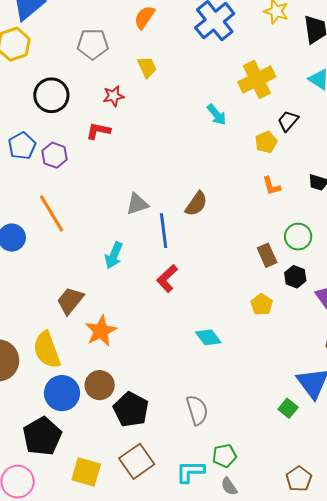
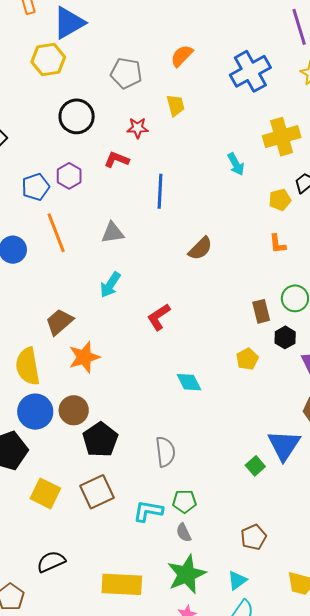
blue pentagon: (22, 146) -> (36, 187), moved
gray triangle: (137, 204) -> (113, 233), moved
blue line: (164, 231) -> (160, 191), moved

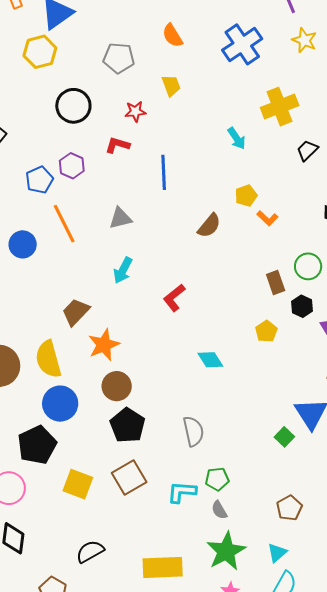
orange semicircle: (182, 56) -> (172, 36), turned -70
yellow pentagon: (280, 200) -> (246, 196), moved
orange L-shape: (277, 244) -> (267, 218), moved, turned -35
brown circle: (74, 410) -> (117, 386), moved

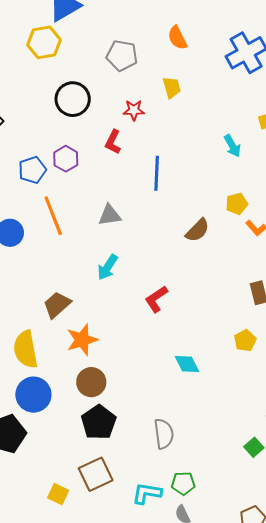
red L-shape: (117, 145) -> (113, 142), turned -85
yellow square: (78, 484) -> (58, 494), moved, size x0.7

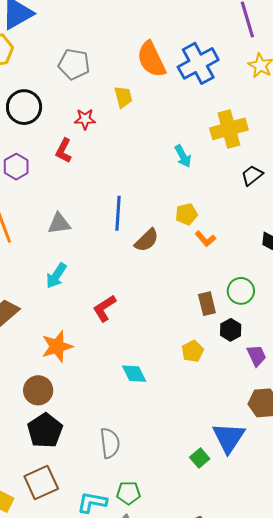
orange semicircle: (177, 38) -> (151, 59), moved, size x1.5
blue line: (157, 173) -> (118, 213), moved
orange star: (82, 340) -> (57, 346), moved

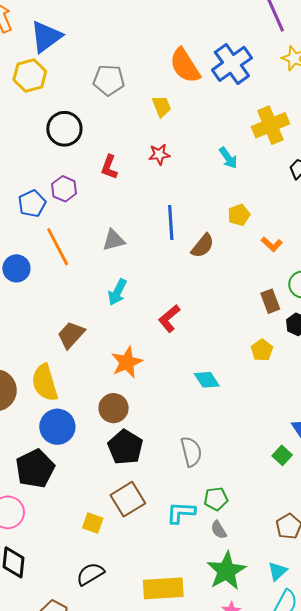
red star: (85, 119) -> (159, 154), moved
orange L-shape: (205, 239) -> (272, 244), moved

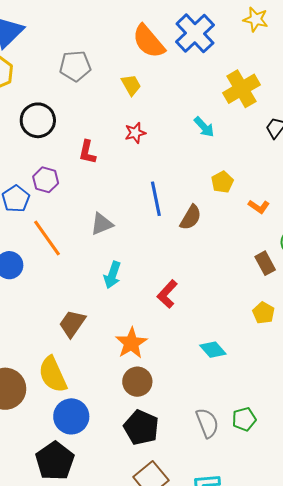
brown circle: (114, 408) -> (137, 382), moved
green pentagon: (216, 499) -> (244, 419), moved

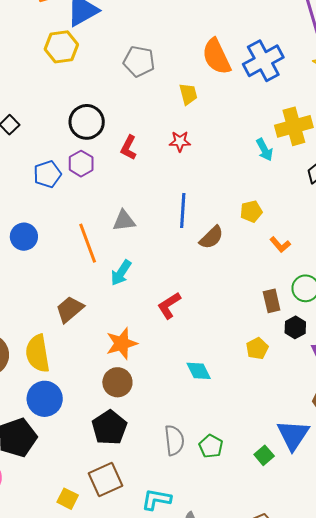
black circle: (38, 120) -> (87, 122), moved
cyan arrow: (204, 127) -> (265, 150), moved
orange line: (47, 238) -> (88, 243), moved
green pentagon: (244, 419) -> (211, 446), turned 30

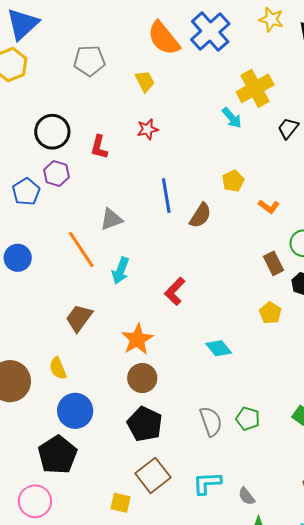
yellow semicircle: (38, 353) -> (58, 368), size x0.6

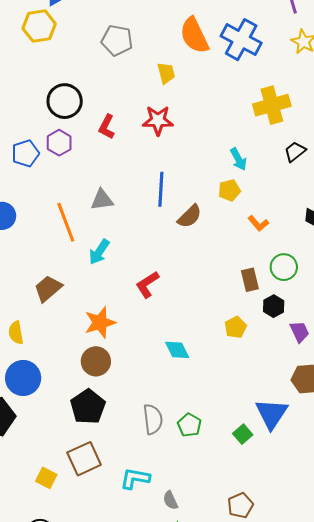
blue cross: (210, 32) -> (241, 40), turned -33
cyan arrow: (232, 118) -> (238, 159), moved
red star: (148, 129) -> (158, 120), size x1.4

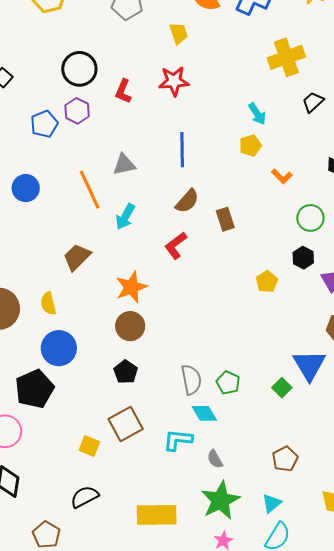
brown semicircle: (190, 216) -> (187, 201), moved
brown rectangle: (250, 280) -> (225, 219), moved
cyan diamond: (177, 350) -> (204, 413), moved
black pentagon: (88, 407) -> (126, 372), size x0.7

